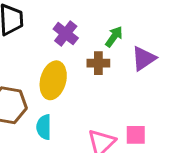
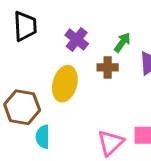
cyan semicircle: (44, 127) -> (43, 137), moved

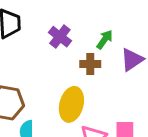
yellow ellipse: (65, 84) -> (71, 104), moved

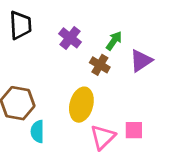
brown cross: (90, 64) -> (100, 65), turned 30

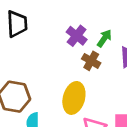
purple cross: (70, 38) -> (77, 36), moved

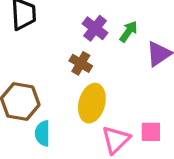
brown cross: (91, 61) -> (81, 63), moved

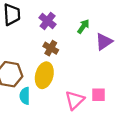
purple cross: (95, 28) -> (48, 21), moved
yellow ellipse: (92, 103) -> (44, 75), moved

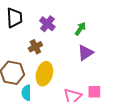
purple triangle: (104, 42) -> (85, 53), moved
brown cross: (51, 48) -> (35, 47), moved, turned 32

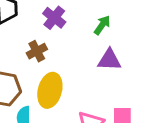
purple triangle: (85, 53) -> (109, 60), turned 36

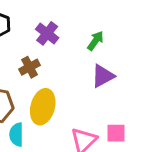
purple triangle: (109, 60) -> (103, 76), turned -30

